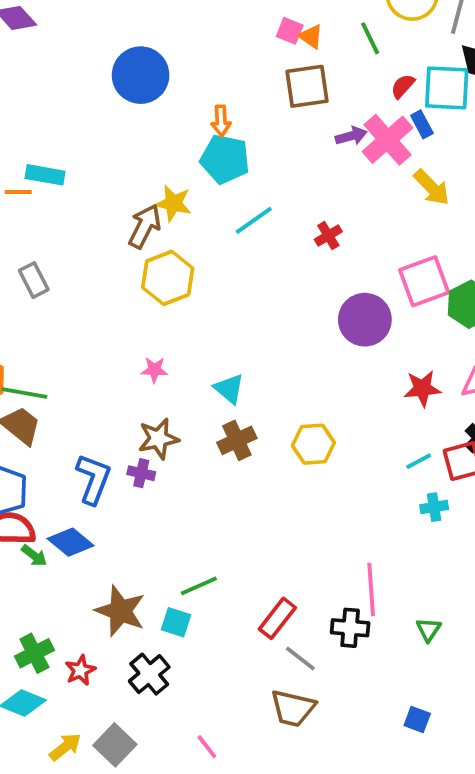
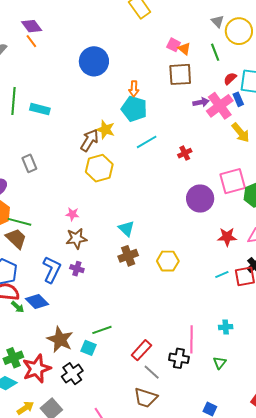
orange line: (18, 192) -> (31, 41), moved, turned 48
pink star: (154, 370) -> (72, 214), moved
brown star: (158, 439) -> (76, 238), moved
cyan cross: (434, 507) -> (226, 327), moved
red star: (80, 670) -> (37, 369), size x1.8

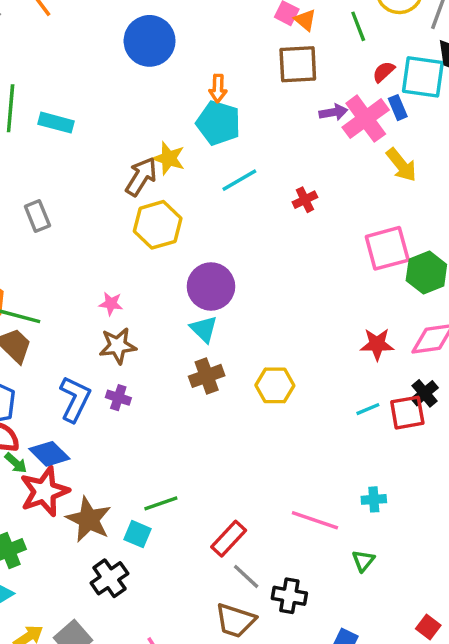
purple circle: (200, 199) -> (211, 286), moved
pink line: (192, 339) -> (315, 520), turned -72
black cross: (179, 358) -> (289, 596), moved
red star: (37, 369) -> (44, 491), moved

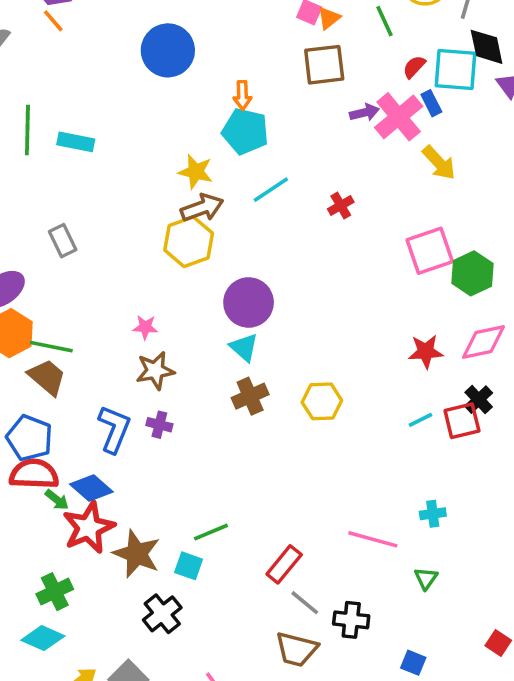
orange triangle: (305, 20) -> (329, 18), turned 45
brown arrow: (141, 177) -> (202, 208), moved, turned 42

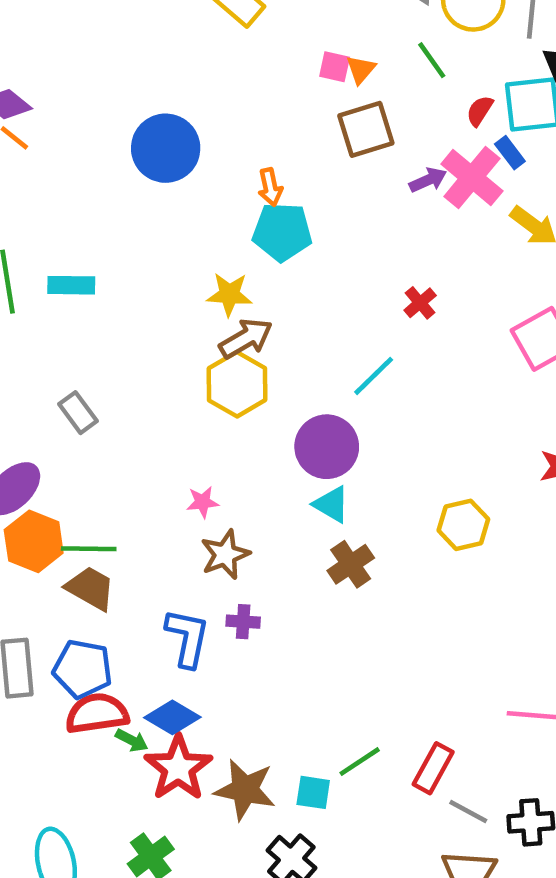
cyan line: (271, 190) -> (374, 376), moved
yellow hexagon: (322, 401) -> (463, 525), moved
green line: (211, 532) -> (360, 762), moved

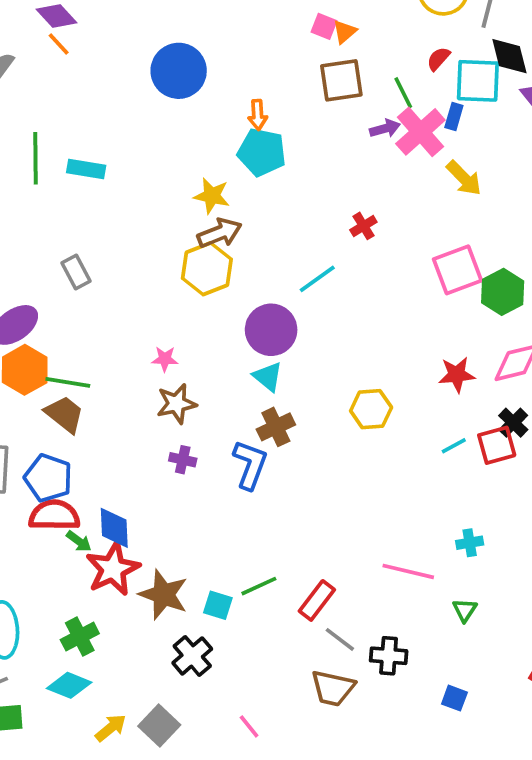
green line: (432, 60) -> (403, 93), moved
red semicircle: (480, 111) -> (438, 59), moved
blue rectangle: (510, 153) -> (454, 117), turned 45
blue L-shape: (187, 638) -> (250, 465), moved
blue diamond: (172, 717) -> (114, 528), turned 48

